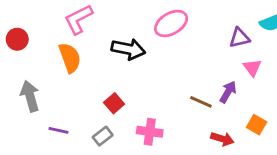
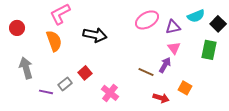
pink ellipse: (171, 24) -> (147, 20), moved
pink triangle: (252, 68) -> (174, 48), moved
pink cross: (150, 132) -> (110, 93), turned 30
gray rectangle: (103, 136) -> (65, 84), moved

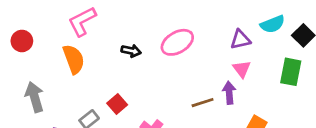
pink ellipse: (147, 20) -> (177, 42), moved
black arrow: (95, 35) -> (131, 51), size x0.6
purple arrow: (165, 65) -> (229, 93), turned -35
brown line: (146, 72) -> (203, 103), turned -42

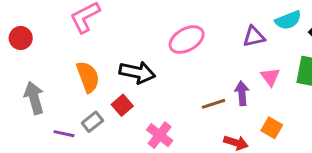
black arrow: (131, 51) -> (137, 72), moved, size x1.6
orange semicircle: (74, 59) -> (88, 77), moved
pink triangle: (242, 69) -> (270, 77), moved

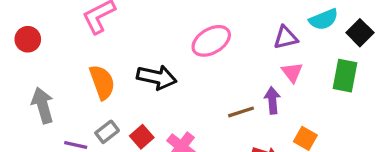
pink triangle: (270, 77) -> (292, 72), moved
red square: (122, 105) -> (142, 137), moved

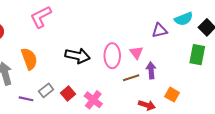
pink ellipse: (211, 41) -> (112, 56), moved, turned -60
pink triangle: (292, 72) -> (136, 53), moved
orange semicircle: (102, 82) -> (29, 59), moved

